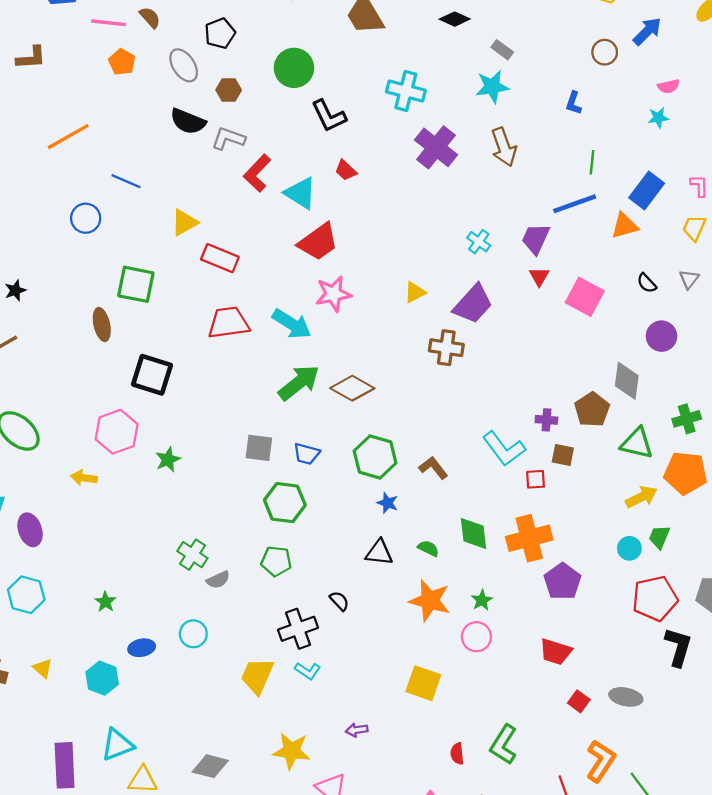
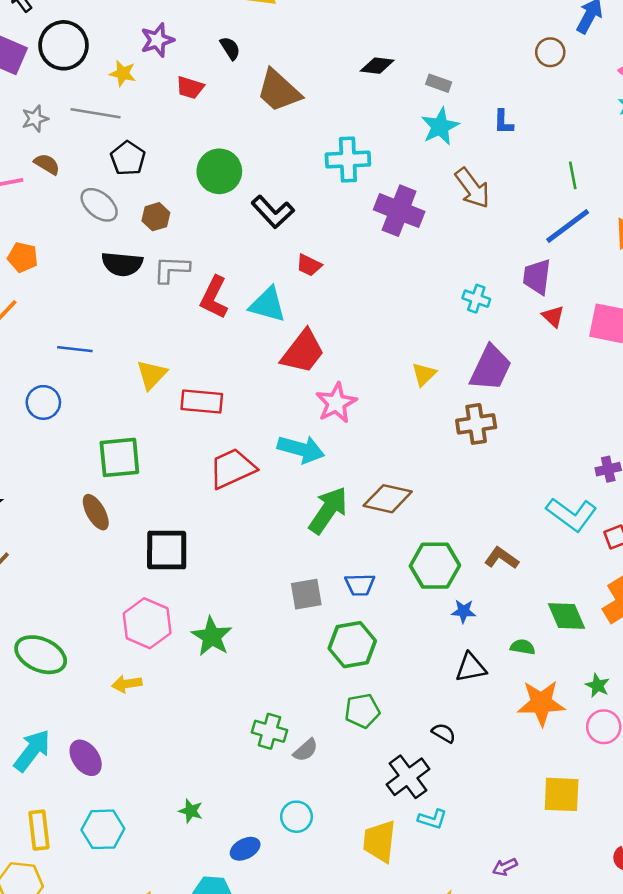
orange pentagon: (122, 62) -> (23, 257), moved
blue L-shape: (574, 103) -> (503, 122), moved
green star: (168, 460) -> (212, 636), size x1.4

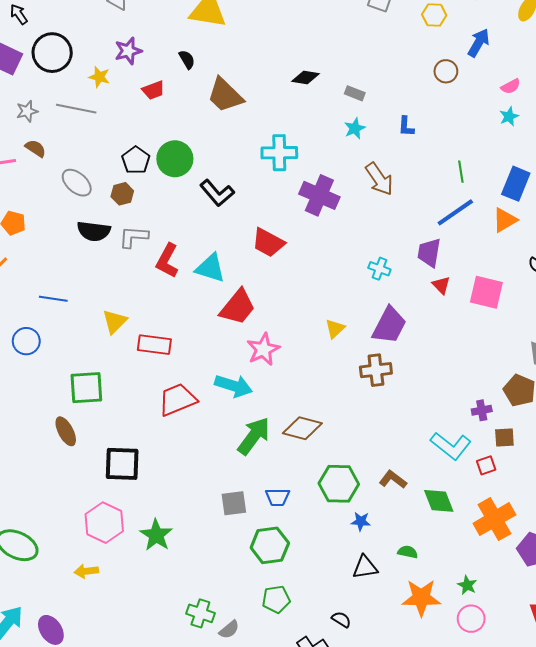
red trapezoid: (190, 88) -> (153, 90), turned -40
cyan star: (440, 126) -> (355, 128), size x0.7
black pentagon: (128, 158) -> (136, 160), moved
red trapezoid: (309, 265) -> (268, 243), moved, size x1.6
green diamond: (567, 616) -> (439, 501), moved

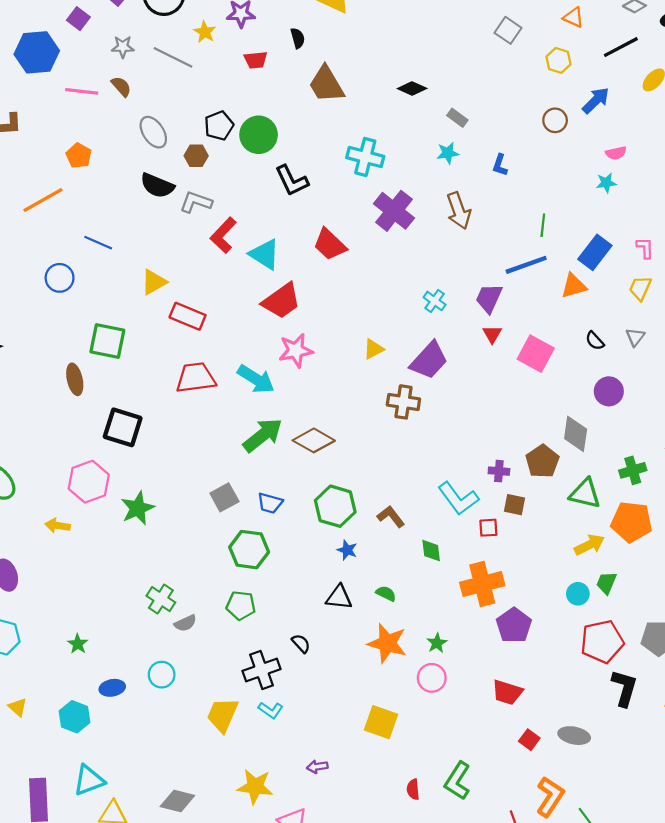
green diamond: (439, 501) -> (431, 551), size x0.7
gray square: (234, 503) -> (224, 497), turned -36

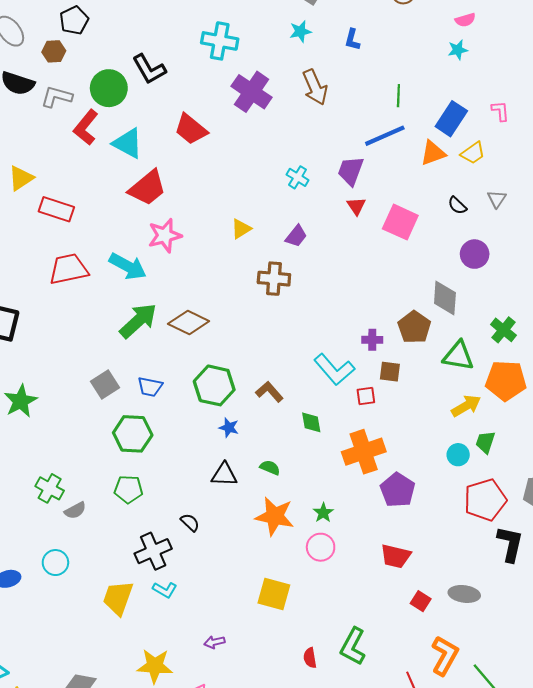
green circle: (259, 135) -> (109, 88), moved
yellow trapezoid: (640, 288) -> (473, 153), moved, turned -145
purple trapezoid: (429, 360) -> (296, 236), size x0.6
green cross: (633, 470) -> (503, 330), turned -30

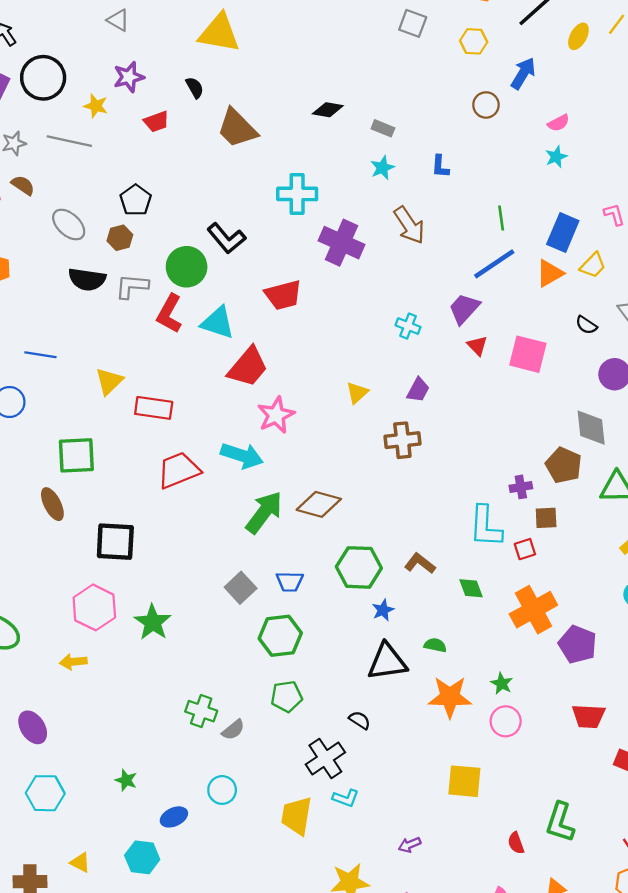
red trapezoid: (191, 129) -> (283, 295), turned -44
purple trapezoid: (351, 171) -> (464, 309), turned 32
cyan L-shape: (334, 369) -> (486, 527), turned 54
blue star: (229, 428) -> (383, 610), turned -30
black triangle: (224, 475) -> (387, 662), size x1.4

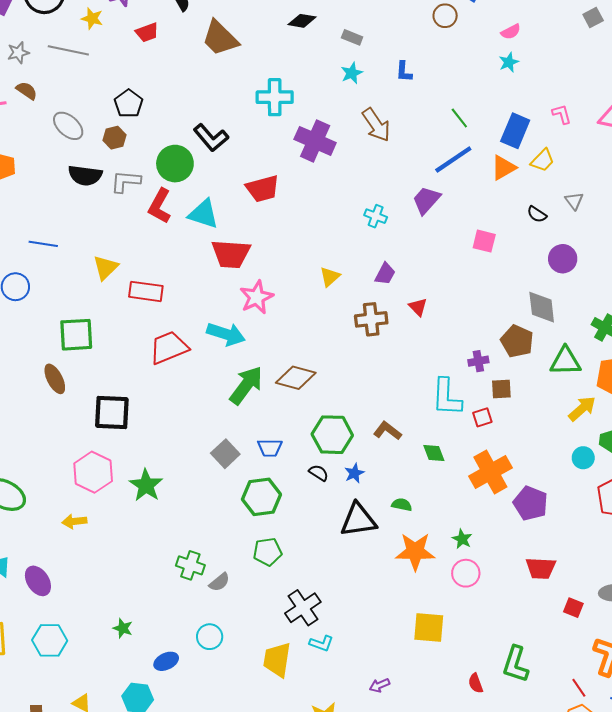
green line: (501, 218) -> (459, 118), turned -30
red triangle: (477, 346) -> (418, 307), moved
pink square: (528, 354) -> (484, 241), size x0.7
red trapezoid: (248, 367) -> (231, 254), turned 54
black semicircle: (360, 720) -> (319, 473), moved

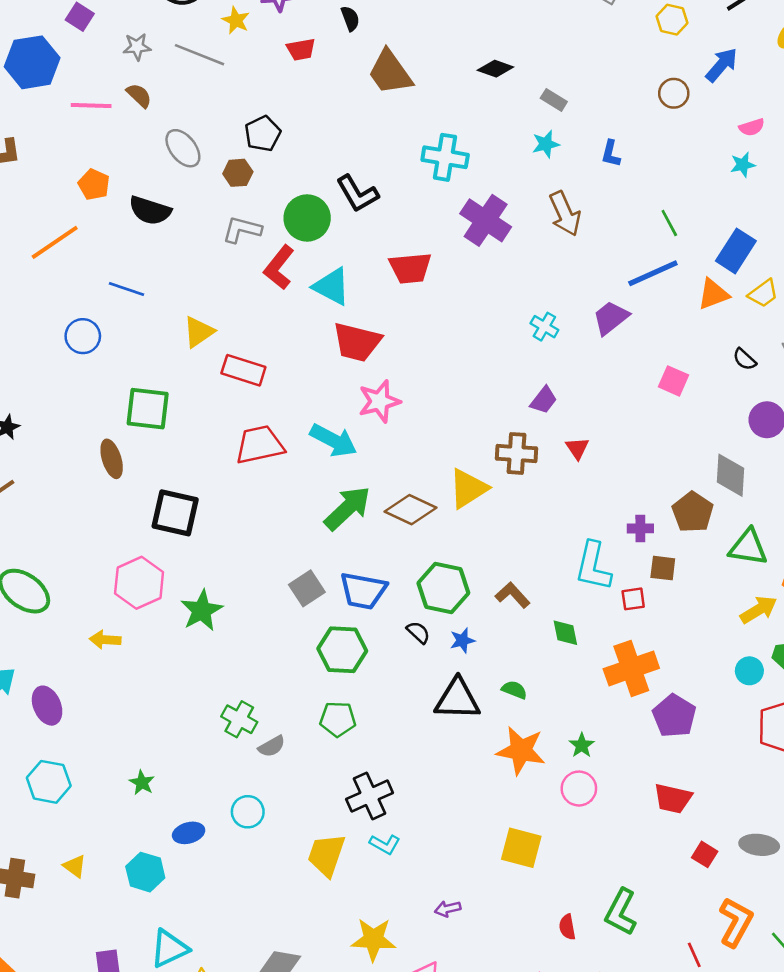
black semicircle: (85, 175) -> (150, 210), moved
yellow triangle: (330, 277) -> (468, 488), moved, size x1.6
blue trapezoid: (270, 448) -> (363, 591), size x1.5

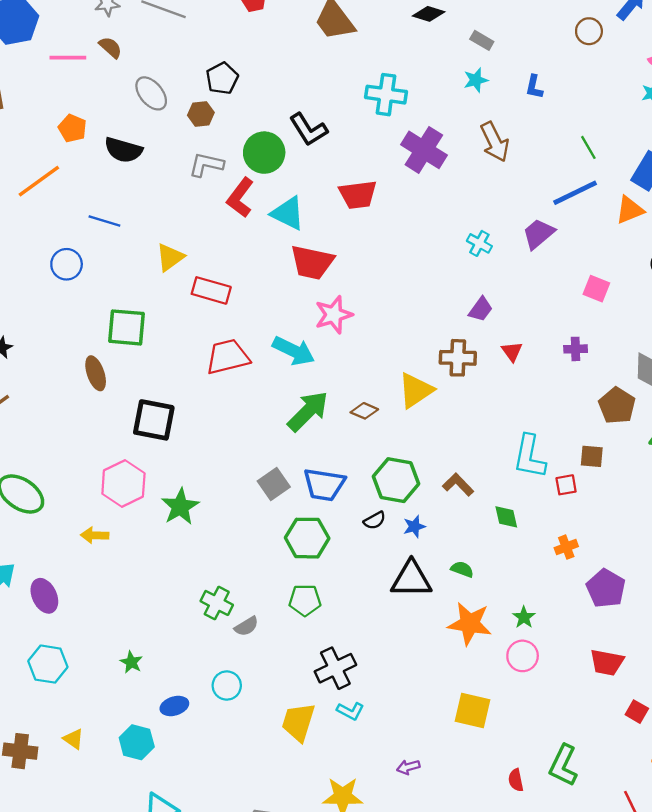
brown diamond: (410, 510) -> (364, 411), size x0.6
purple cross: (640, 528) -> (576, 349), moved
black semicircle: (418, 632) -> (375, 520), turned 110
orange cross: (631, 668) -> (566, 547), size x0.5

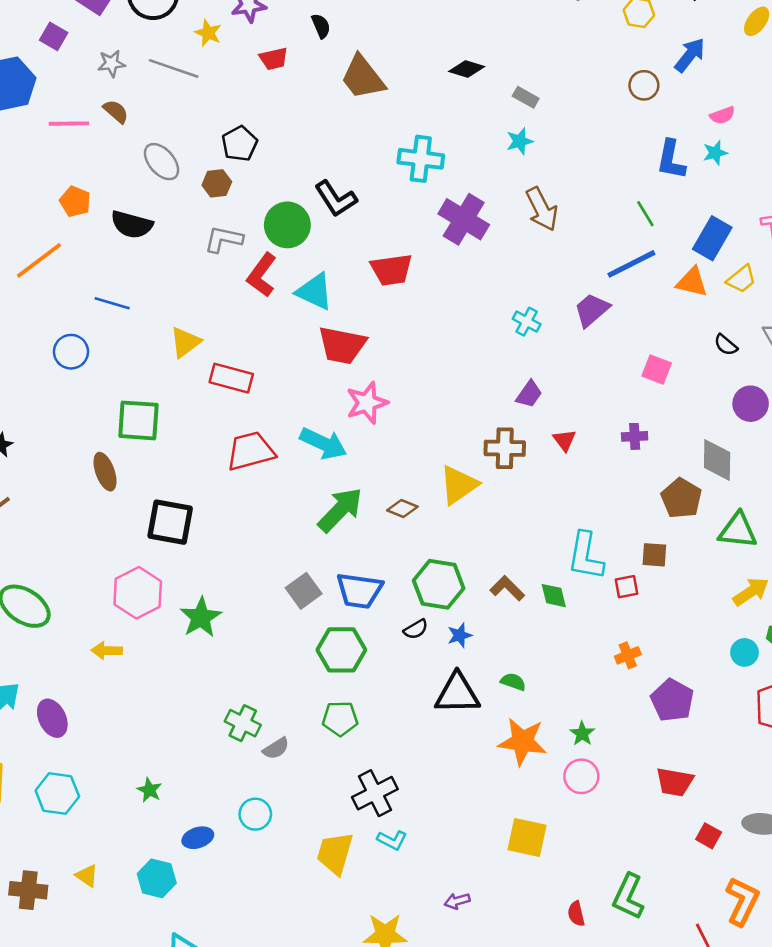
blue L-shape: (534, 87) -> (671, 160), moved, size x1.5
orange triangle: (630, 210) -> (692, 282), turned 36
green diamond: (506, 517) -> (554, 596), moved

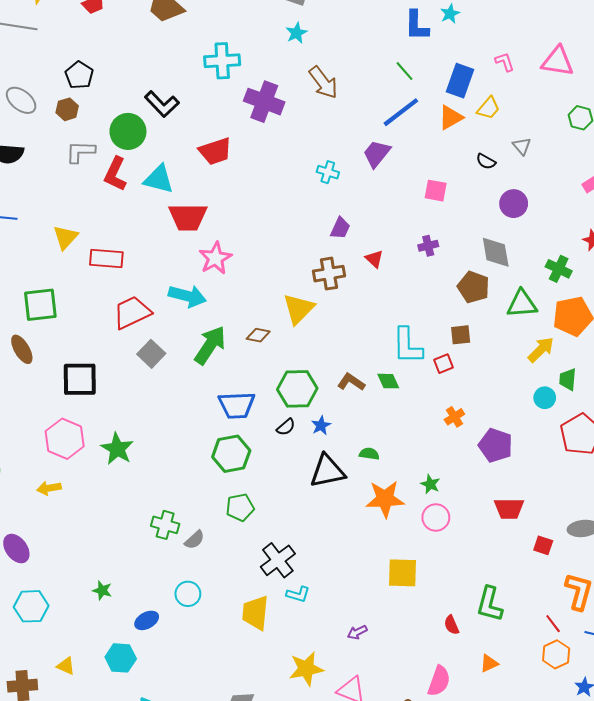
orange triangle: (692, 282) -> (451, 117), turned -32
gray square: (304, 591) -> (151, 354), moved

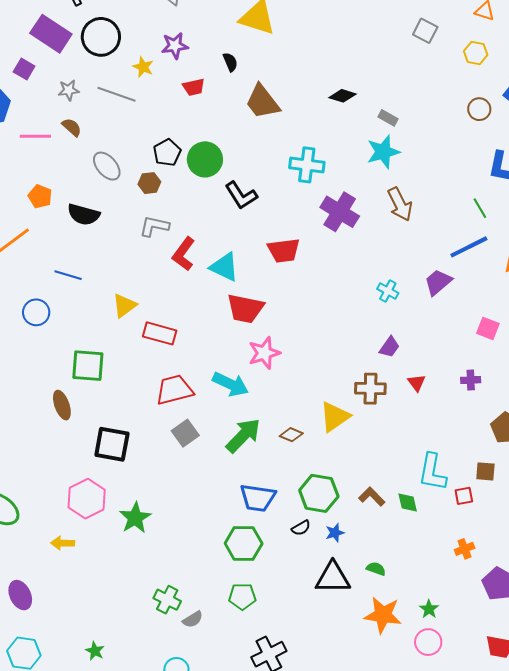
cyan star: (296, 33) -> (383, 152), size x1.6
green circle: (128, 131) -> (205, 159), moved

